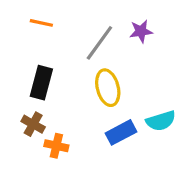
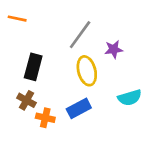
orange line: (41, 23) -> (17, 19), moved
purple star: (141, 31) -> (114, 49), moved
blue rectangle: (121, 132) -> (79, 108), moved

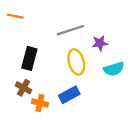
gray line: (80, 35) -> (70, 30), turned 36
cyan semicircle: (130, 98) -> (114, 69), moved

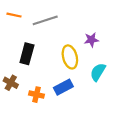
gray line: (70, 30) -> (45, 20), moved
cyan semicircle: (114, 69) -> (98, 72), moved, turned 138
brown cross: (23, 88) -> (11, 83), moved

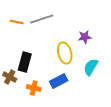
orange line: (14, 15) -> (17, 22), moved
black rectangle: (27, 54) -> (25, 62), moved

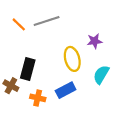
orange line: (17, 22) -> (19, 24), turned 32

